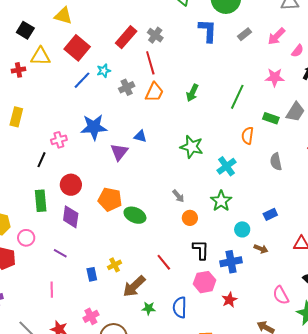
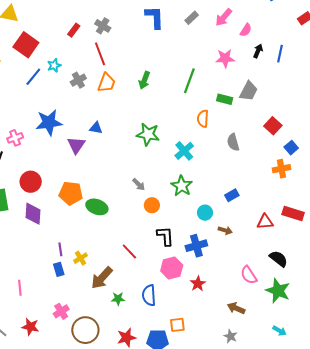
red rectangle: (126, 37) -> (74, 30), size x0.6
purple line: (60, 253) -> (60, 249), moved, turned 56

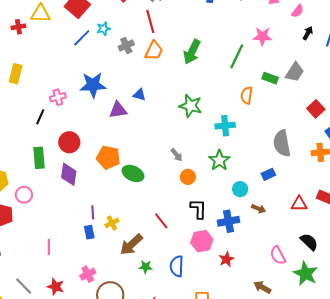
pink star: (225, 58) -> (262, 36), moved
green arrow: (144, 80) -> (192, 52), size x1.4
gray semicircle: (233, 142) -> (282, 143), moved, size x1.5
purple triangle: (76, 145) -> (118, 110), turned 42
cyan cross: (184, 151) -> (225, 126), turned 30

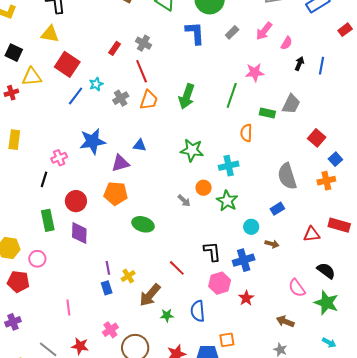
orange pentagon: (108, 157) -> (116, 193), moved
orange circle: (188, 177) -> (204, 188), moved

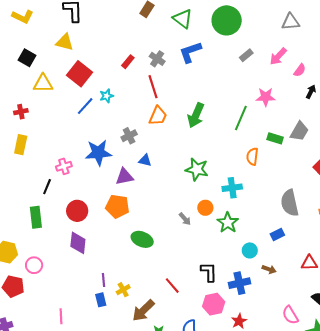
blue L-shape: (195, 33) -> (190, 52), moved, turned -110
red cross: (11, 93) -> (21, 112), moved
gray cross: (121, 98) -> (129, 136), moved
green rectangle: (48, 220) -> (36, 217), moved

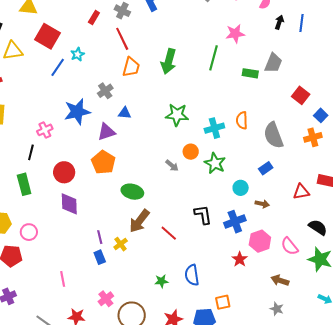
orange semicircle: (252, 157) -> (242, 120), moved
orange pentagon: (117, 206) -> (103, 162), turned 30
pink hexagon: (214, 304) -> (260, 241), moved
brown arrow: (143, 310) -> (139, 221), moved

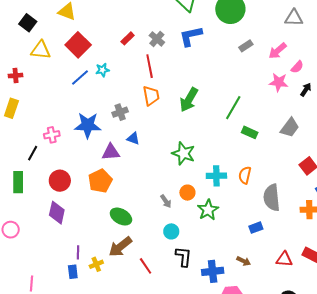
pink star: (235, 34) -> (279, 82), moved
orange trapezoid: (131, 67) -> (151, 96), turned -40
green rectangle: (250, 73) -> (250, 132), moved
cyan circle: (241, 188) -> (171, 231), moved

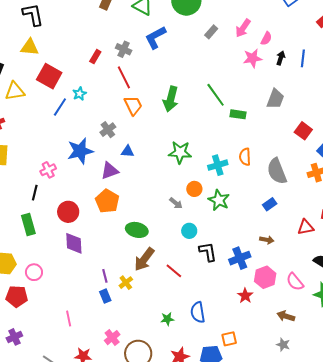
green line: (233, 108) -> (216, 95), turned -50

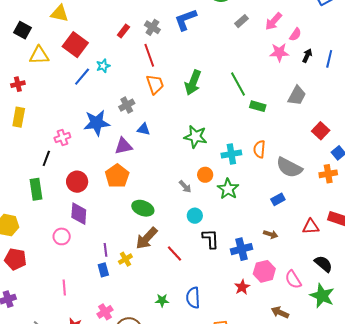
gray semicircle: (277, 171) -> (289, 167), turned -48
pink circle: (34, 272) -> (62, 236), moved

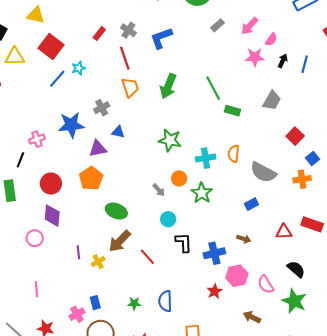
blue L-shape: (186, 20) -> (161, 38), moved
blue rectangle: (103, 270) -> (95, 303), moved

